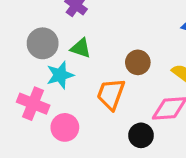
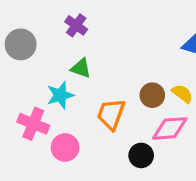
gray circle: (43, 43) -> (21, 44), moved
brown circle: (138, 62) -> (152, 95), moved

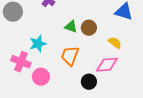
green triangle: (81, 68) -> (71, 27), moved
brown circle: (152, 95) -> (89, 28), moved

